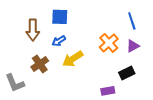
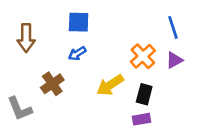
brown arrow: (33, 30) -> (26, 38), moved
yellow arrow: (73, 59) -> (110, 85), moved
black rectangle: (127, 73) -> (144, 94), moved, turned -49

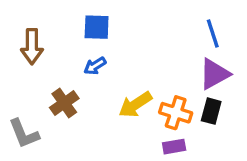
orange cross: (143, 56) -> (176, 113), moved, turned -30
purple triangle: (174, 60) -> (214, 74), size x1.5
black rectangle: (144, 94) -> (211, 111), moved

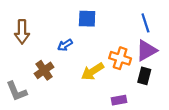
blue square: (97, 27) -> (87, 19), moved
orange cross: (176, 113) -> (120, 58), moved

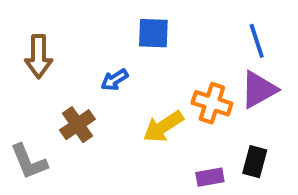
black rectangle: (144, 76) -> (255, 162), moved

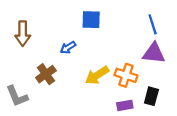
purple triangle: (259, 90) -> (154, 53), turned 35
orange cross: (212, 103) -> (126, 75), moved

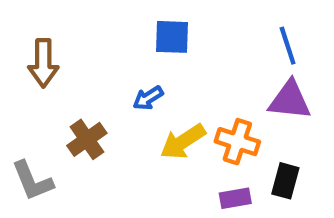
blue arrow: (68, 47) -> (148, 98), moved

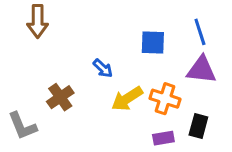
blue square: (172, 37) -> (153, 42), moved
brown arrow: (43, 63) -> (38, 21), moved
blue arrow: (148, 98) -> (103, 68), turned -105

